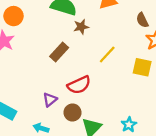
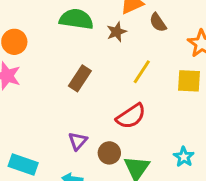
brown semicircle: (142, 20) -> (158, 22), moved
brown star: (81, 27) -> (117, 32), moved
red semicircle: (79, 85) -> (131, 116), moved

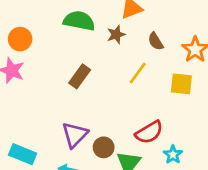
brown semicircle: (158, 22) -> (156, 41), moved
red semicircle: (131, 116) -> (149, 132), moved
purple triangle: (78, 141) -> (75, 135), size x1.5

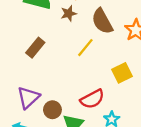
brown semicircle: (156, 41) -> (102, 21), size x1.6
yellow square: (181, 84) -> (122, 73), moved, turned -36

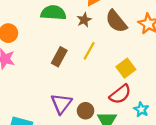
yellow line: (85, 48) -> (89, 51), moved
yellow square: (122, 73) -> (126, 68), moved

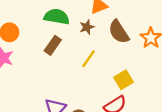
brown rectangle: (59, 57) -> (53, 45), moved

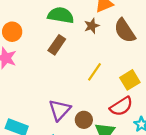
yellow line: (88, 59) -> (94, 72), moved

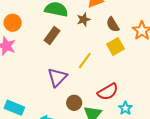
brown semicircle: (125, 31) -> (113, 25), size x0.7
yellow square: (130, 80) -> (115, 46), moved
purple triangle: (60, 110) -> (57, 77), moved

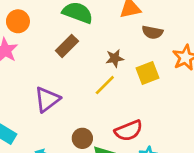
brown star: (84, 19) -> (115, 58), moved
brown semicircle: (113, 25) -> (152, 32), moved, turned -56
purple triangle: (57, 77) -> (47, 99), moved

